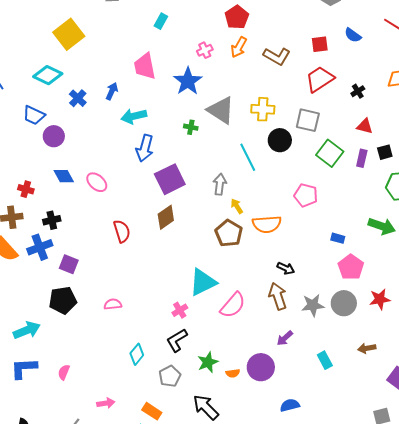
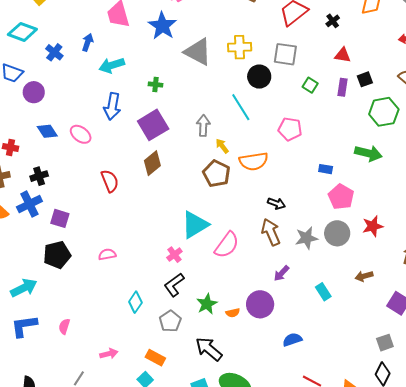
green cross: (191, 127) -> (156, 85), moved
blue arrow: (145, 148) -> (112, 106), moved
green square: (330, 153) -> (310, 85), size x0.6
cyan line: (248, 157) -> (241, 107), moved

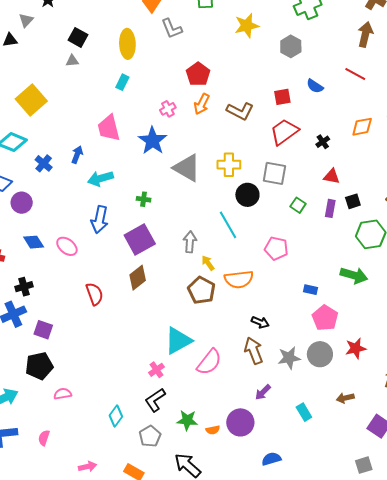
pink semicircle: (107, 254) -> (63, 394), moved
green star: (207, 304) -> (187, 420), turned 30

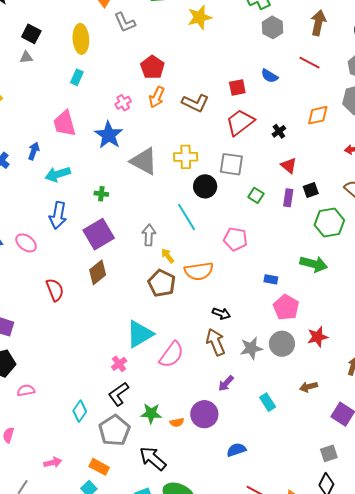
gray hexagon: (291, 46) -> (273, 27), moved
red triangle: (332, 176) -> (289, 166), turned 30
gray pentagon: (150, 436) -> (114, 430), size x1.4

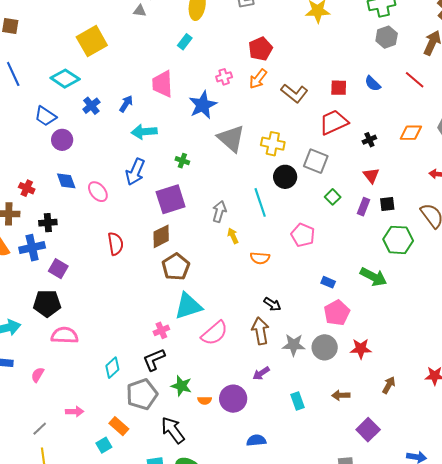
orange semicircle: (199, 271) -> (260, 258), size x0.7
brown pentagon: (162, 283) -> (176, 267), moved
pink semicircle: (26, 390) -> (65, 335), size x1.5

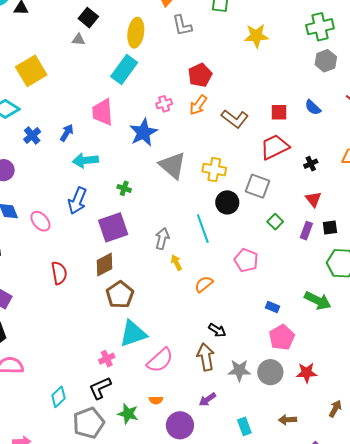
cyan rectangle: (185, 42) -> (124, 69), size x1.8
orange semicircle: (260, 258) -> (204, 284), turned 138
orange semicircle: (205, 400) -> (156, 400), moved

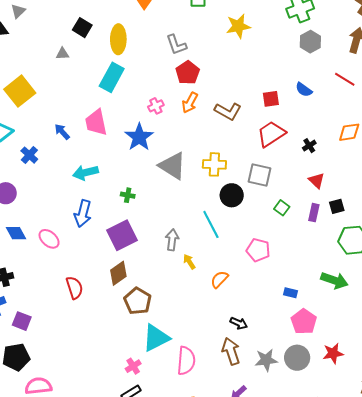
black square: (88, 18) -> (82, 28), moved
gray L-shape: (182, 25) -> (176, 45), moved
blue arrow: (67, 133) -> (62, 132), moved, turned -66
pink semicircle: (160, 360) -> (186, 361), turned -36

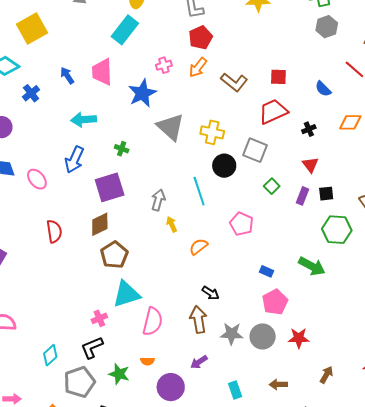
blue semicircle: (304, 90) -> (323, 89), moved

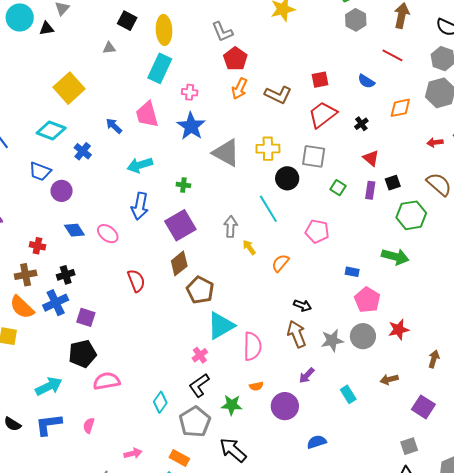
pink cross: (164, 65) -> (190, 92), moved, turned 35

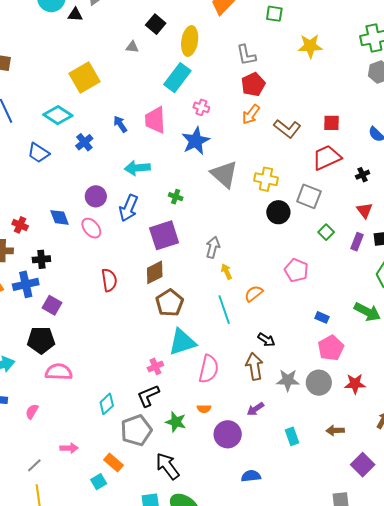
purple circle: (62, 191) -> (96, 196), moved
cyan line: (268, 209) -> (224, 310), moved

